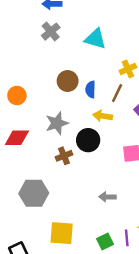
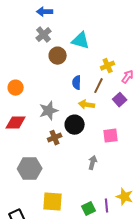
brown circle: (68, 81) -> (58, 56), moved
gray arrow: (107, 197) -> (93, 163), moved, turned 104

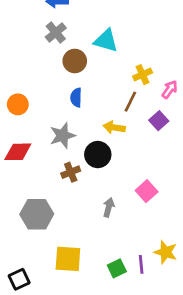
blue semicircle: (77, 83) -> (76, 98), moved
pink square: (111, 136) -> (147, 191), moved, turned -35
gray arrow: (93, 163) -> (109, 207), moved

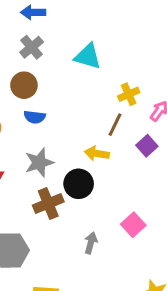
brown circle: (75, 61) -> (24, 85), moved
blue semicircle: (76, 98) -> (35, 117), moved, turned -84
brown cross: (71, 172) -> (48, 204), size x1.4

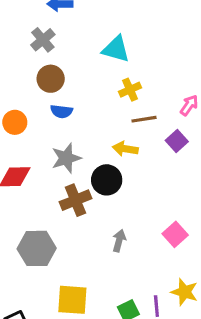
gray cross: (32, 47) -> (43, 40), moved
yellow cross: (129, 94) -> (130, 90), moved
brown line: (115, 125) -> (144, 119), turned 55
pink square: (133, 225) -> (175, 234), moved

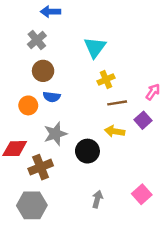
cyan triangle: (116, 49) -> (95, 47), turned 50
orange circle: (15, 122) -> (28, 105), moved
yellow arrow: (125, 149) -> (115, 131), moved
brown cross: (76, 200) -> (41, 167), moved

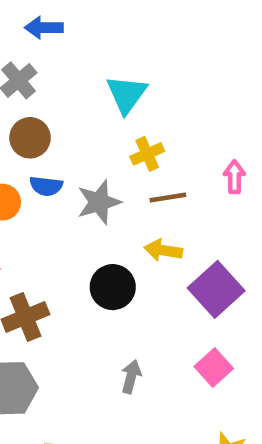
pink arrow: (153, 92) -> (234, 177), turned -35
purple square: (143, 120) -> (216, 289), moved, size x1.6
gray star: (55, 134) -> (99, 202), moved

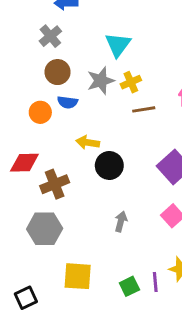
gray star: (99, 202) -> (101, 81), moved
yellow arrow: (163, 250) -> (88, 142), moved

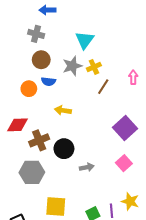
gray cross: (50, 36) -> (36, 34), turned -35
brown line: (144, 109) -> (103, 87), turned -49
black circle: (109, 165) -> (64, 149), moved
gray arrow: (121, 222) -> (87, 167), turned 64

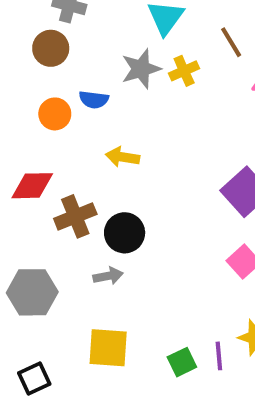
brown circle: (41, 60) -> (51, 48), moved
brown line: (103, 87) -> (231, 42), moved, turned -63
gray arrow: (87, 167) -> (108, 276), moved
gray hexagon: (32, 172) -> (32, 292), moved

